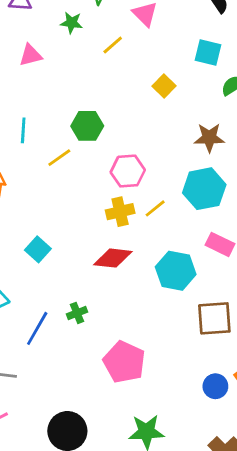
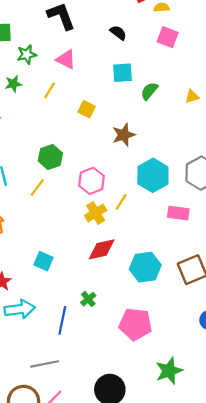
yellow square: (164, 86) -> (87, 109), moved
brown star: (209, 138) -> (124, 135), moved
cyan hexagon: (176, 271) -> (145, 267), moved

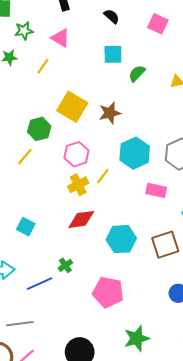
yellow square: (87, 109) -> (72, 107), moved, size x1.8
blue line: (62, 320) -> (39, 284), turned 50

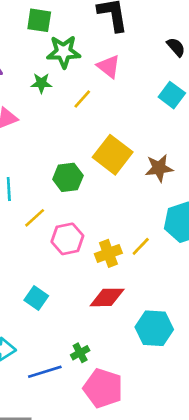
green star: (24, 31) -> (64, 52), size x1.4
cyan square: (113, 54) -> (172, 95), turned 30
pink hexagon: (76, 154) -> (67, 239), moved
yellow line: (25, 157) -> (35, 218), moved
pink pentagon: (108, 292) -> (103, 388), moved

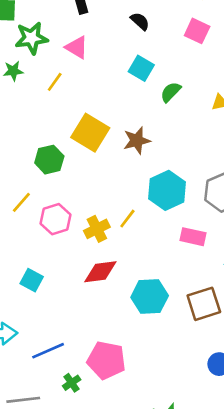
green cross: (80, 353) -> (72, 383), moved

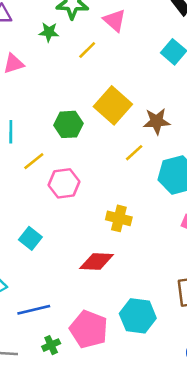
yellow line: (127, 219) -> (134, 153), moved
yellow cross: (97, 229) -> (119, 218), moved, turned 30
red diamond: (100, 272) -> (97, 262), moved
cyan hexagon: (150, 297) -> (138, 316), moved

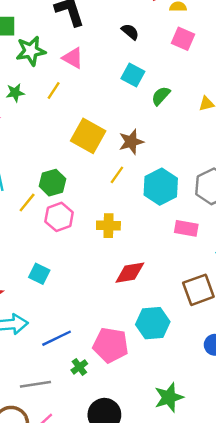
green star: (49, 32) -> (15, 93), moved
green hexagon: (68, 124) -> (53, 183), moved
yellow cross: (119, 218) -> (108, 226), moved
red diamond: (97, 262) -> (130, 273), moved

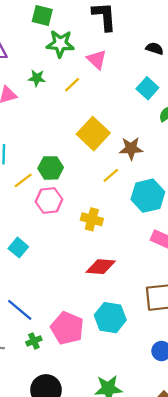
black semicircle: (130, 32) -> (155, 48), turned -36
blue line: (57, 338) -> (20, 310), turned 52

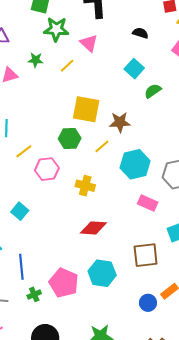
yellow square: (93, 134) -> (86, 109), turned -32
green hexagon: (51, 168) -> (70, 139), moved
blue line: (20, 310) -> (21, 267), turned 45

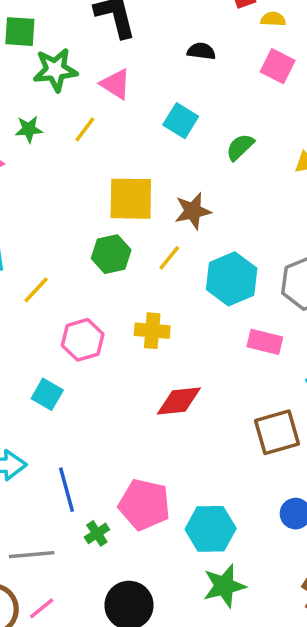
cyan square: (134, 69) -> (181, 121), moved
pink hexagon: (47, 169) -> (83, 340), moved
cyan hexagon: (102, 273) -> (211, 529), moved

